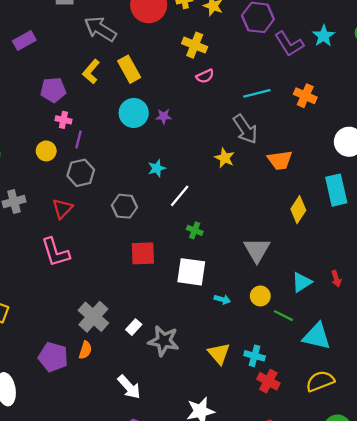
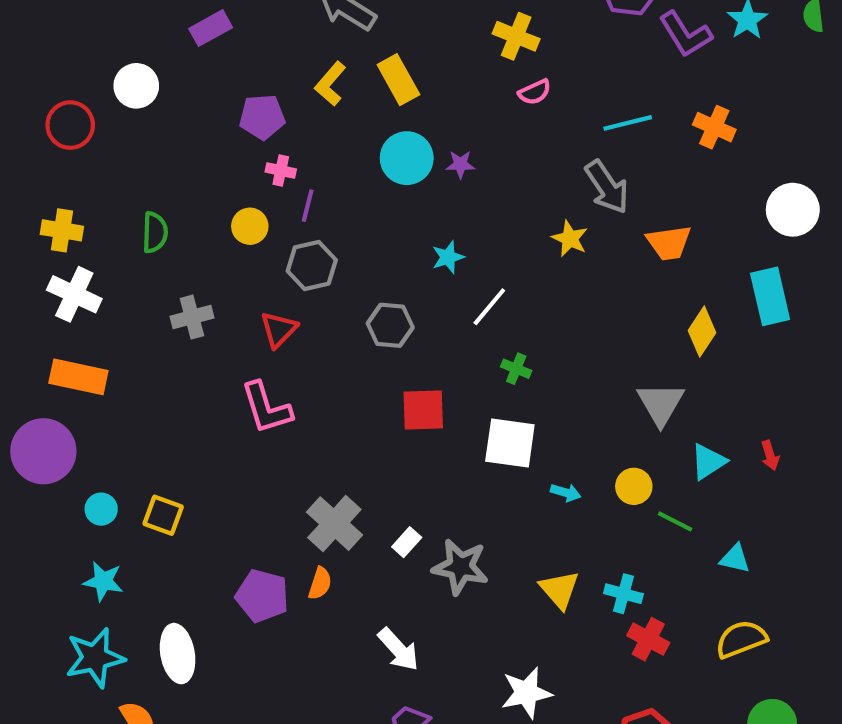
gray triangle: (257, 250) -> (661, 404), moved
cyan triangle: (317, 336) -> (735, 559), size x0.6

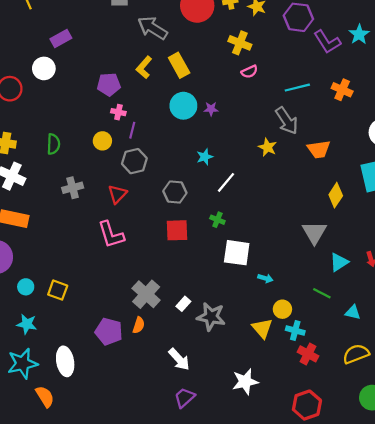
purple rectangle: (211, 28) -> (61, 39), moved
green cross: (516, 369) -> (217, 220), moved
red square: (423, 410) -> (177, 230), moved
yellow circle: (634, 486) -> (282, 309), moved

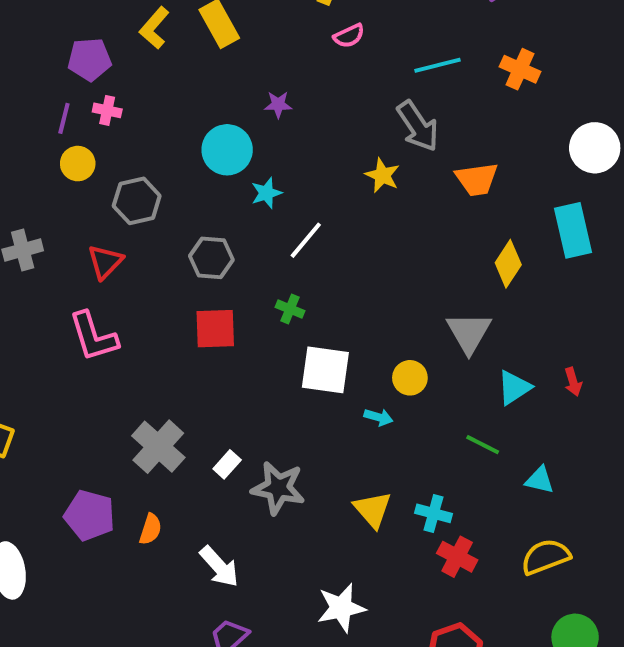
cyan circle: (183, 106) -> (227, 150), moved
purple line: (132, 130) -> (64, 118), moved
yellow circle: (282, 309) -> (410, 378), moved
orange semicircle: (139, 325) -> (150, 529), moved

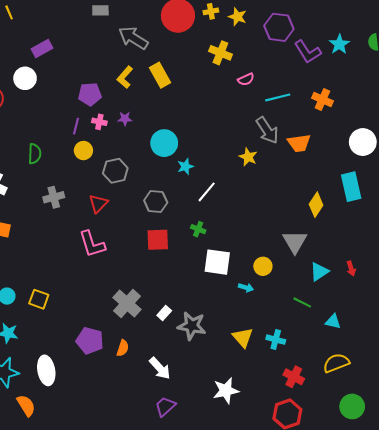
pink semicircle: (349, 36) -> (246, 79), moved
purple star: (278, 105) -> (125, 119), moved
orange trapezoid: (477, 179) -> (299, 143), moved
red cross: (457, 557) -> (294, 377), moved

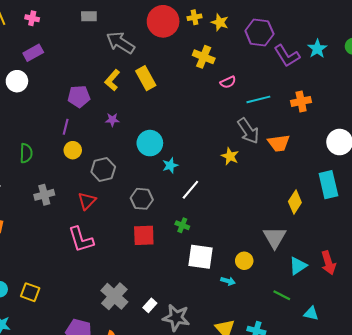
orange cross: (322, 100) -> (301, 101), turned -36
pink cross: (99, 122) -> (32, 18), moved
red arrow: (351, 268) -> (328, 263), size x1.6

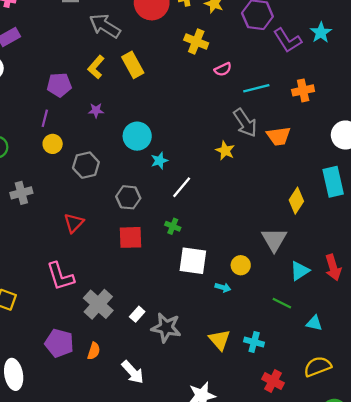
red triangle: (87, 201) -> (74, 223), moved
pink L-shape: (81, 239) -> (60, 276), moved

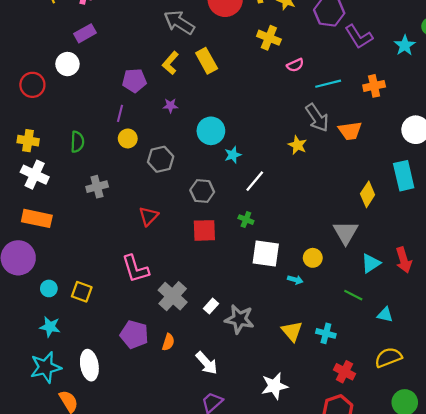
cyan star: (321, 33) -> (405, 45), moved

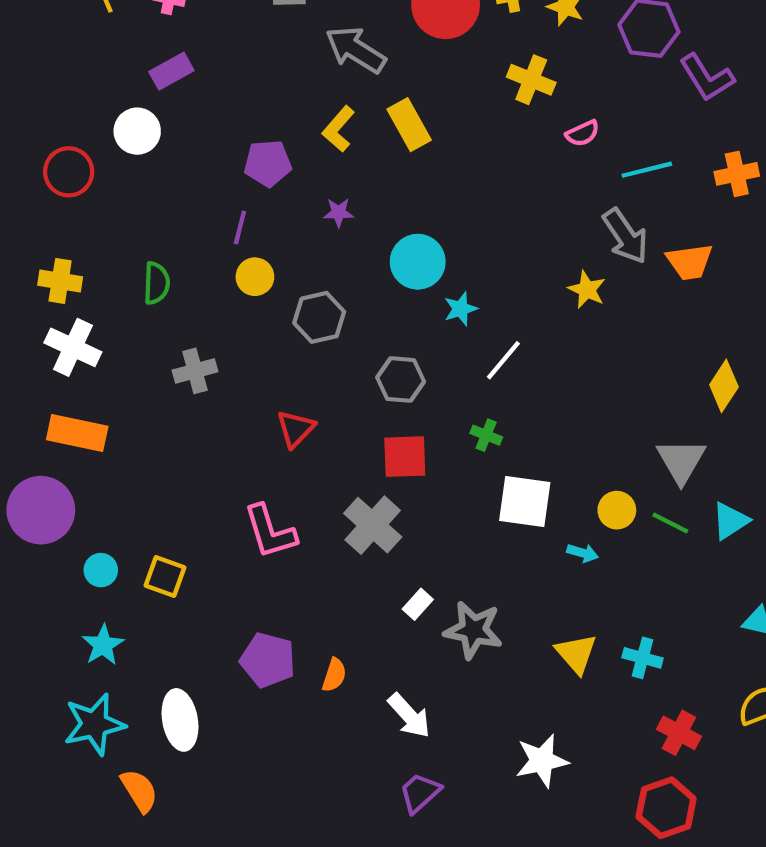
green line: (353, 295) -> (670, 523), moved
gray cross: (173, 296) -> (373, 525), moved
cyan star: (50, 327) -> (103, 645), turned 30

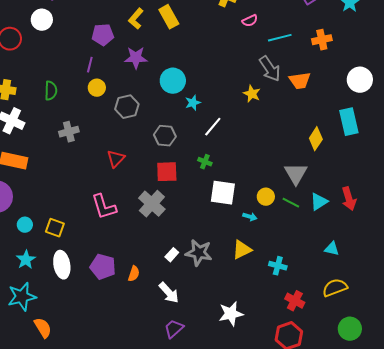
purple star: (338, 212) -> (136, 58), size x1.6
white rectangle: (418, 604) -> (172, 255), moved
yellow triangle: (576, 654) -> (242, 250), moved, turned 45
white ellipse: (180, 720) -> (62, 265), moved

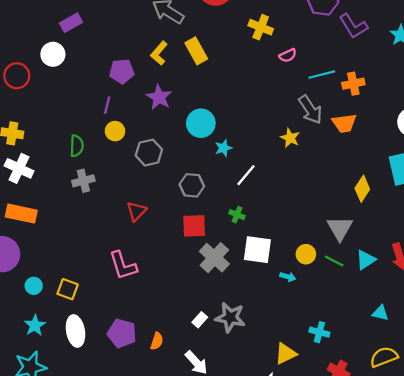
orange cross: (322, 40) -> (353, 84), moved
purple star: (136, 58) -> (159, 97), turned 30
green semicircle: (51, 91) -> (77, 146), moved
gray cross: (152, 204) -> (214, 258), moved
yellow triangle: (242, 250) -> (286, 354), moved

